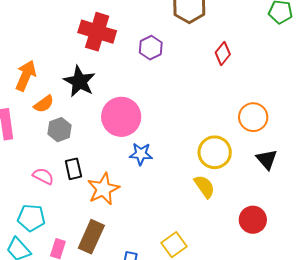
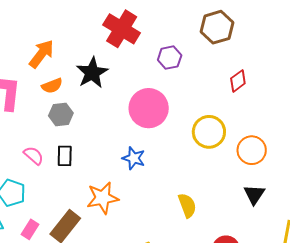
pink circle: (121, 117) -> (149, 108), moved
yellow circle: (215, 152) -> (209, 132), moved
orange star: (103, 189) -> (103, 198), moved

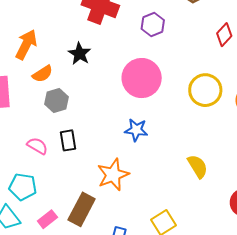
black star: (92, 73) -> (80, 54), size x0.7
pink rectangle: (30, 229) -> (47, 219), turned 30

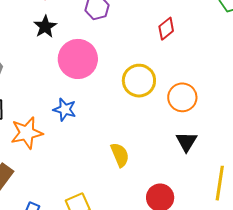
black star: (80, 54) -> (45, 27), moved
orange star: (113, 175) -> (27, 133), moved

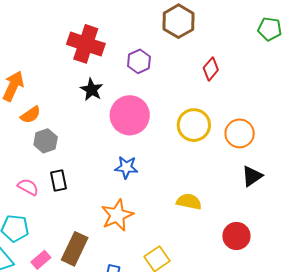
orange star: (27, 133) -> (117, 215), moved
black triangle: (186, 142) -> (252, 176), turned 35
yellow semicircle: (120, 155) -> (189, 202), turned -45

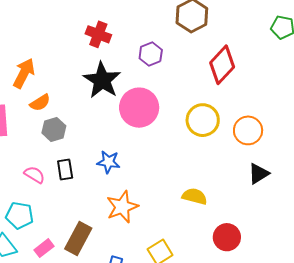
red cross: (86, 44) -> (98, 34), size x0.7
red diamond: (211, 69) -> (222, 65), size x1.6
black star: (92, 90) -> (102, 80), size x1.6
blue star: (126, 167) -> (109, 162), moved
red circle: (236, 236) -> (227, 237), moved

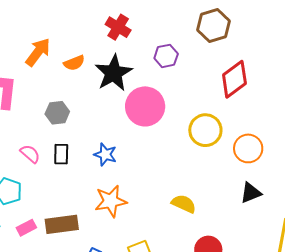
orange semicircle: (40, 103) -> (74, 63), moved
brown rectangle: (78, 238) -> (62, 224), turned 44

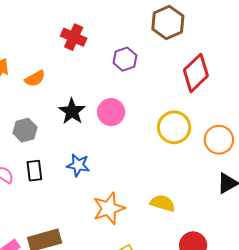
black star: (114, 73) -> (72, 111), moved, size x0.7
pink circle: (145, 106) -> (111, 112), size x0.7
orange star: (111, 201) -> (109, 208), moved

